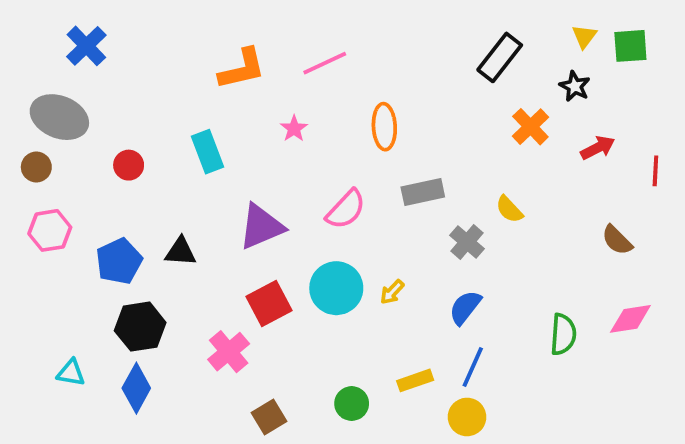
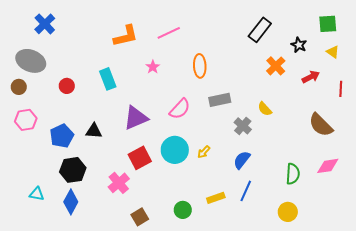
yellow triangle: (584, 36) -> (333, 52), moved, turned -32
brown semicircle: (617, 240) -> (321, 125), size x1.5
yellow circle: (467, 417) -> (288, 212), moved

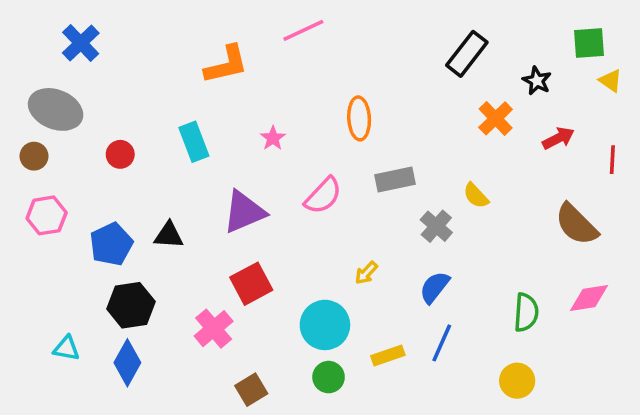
pink line: (169, 33) -> (303, 30), moved
yellow triangle: (333, 52) -> (611, 81), moved
pink star: (153, 67) -> (273, 138), moved
cyan circle: (175, 150) -> (325, 325), moved

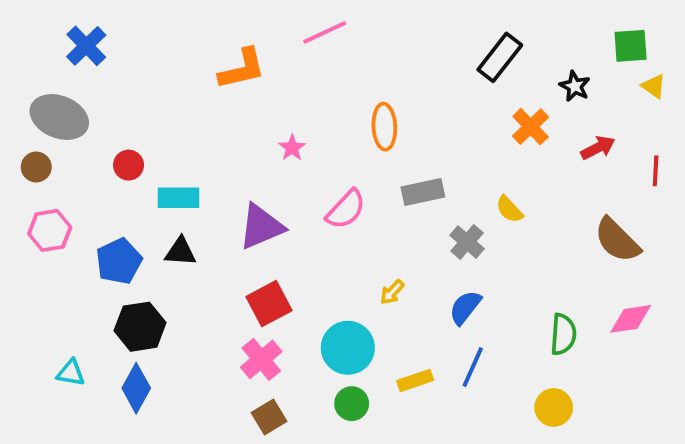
cyan rectangle: (194, 142) -> (179, 198), moved, turned -69
pink cross: (214, 329) -> (261, 359), moved

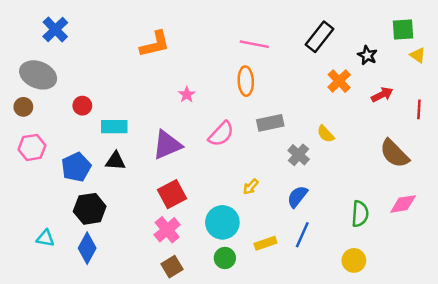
pink line: (325, 32) -> (254, 44), moved, turned 36

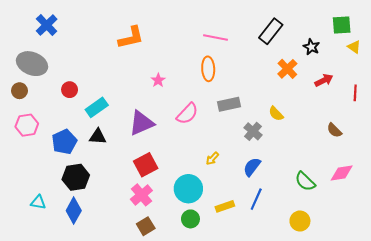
cyan rectangle: (114, 127) -> (97, 107), turned -35
brown semicircle: (394, 154) -> (334, 130), size x0.6
green semicircle: (360, 214) -> (305, 181), turned 130

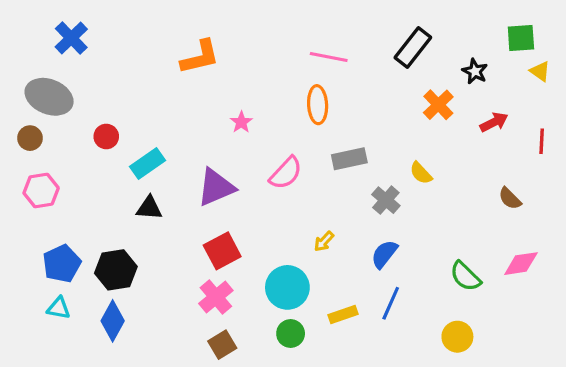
blue pentagon: (64, 142) -> (62, 264), moved

